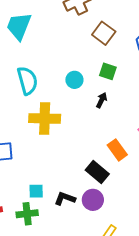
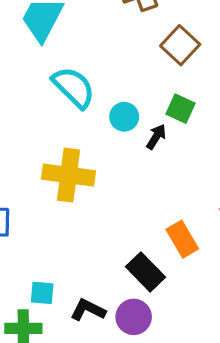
cyan semicircle: (27, 81) -> (74, 87), moved, turned -36
black arrow: (102, 100) -> (156, 137), moved

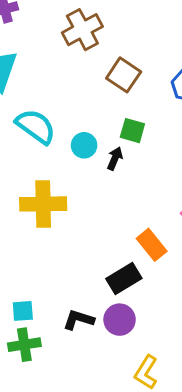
black rectangle: (146, 272) -> (124, 279), turned -68
cyan square: (42, 293) -> (23, 311), moved

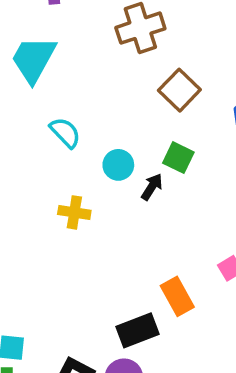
cyan semicircle: (36, 126) -> (65, 132), size x0.7
yellow cross: (43, 204) -> (74, 212), moved, size x0.6

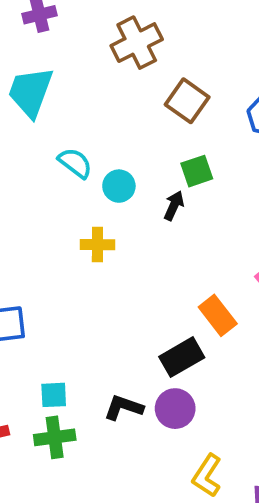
green square: (178, 158) -> (197, 171), turned -36
cyan circle: (118, 165) -> (119, 186), moved

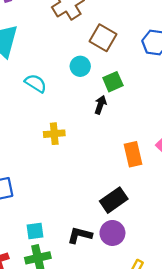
cyan circle: (119, 186) -> (80, 66), moved
orange rectangle: (218, 315) -> (133, 154), moved, turned 30

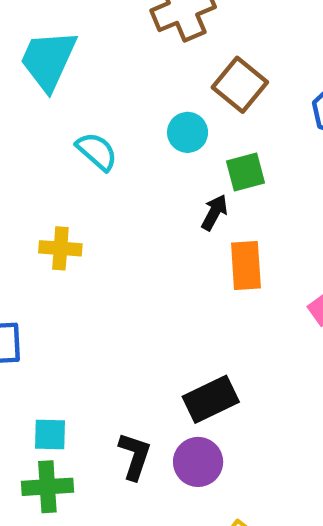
yellow cross: (54, 134) -> (60, 248), moved
orange rectangle: (133, 154) -> (246, 266), moved
black L-shape: (80, 235) -> (135, 456), turned 85

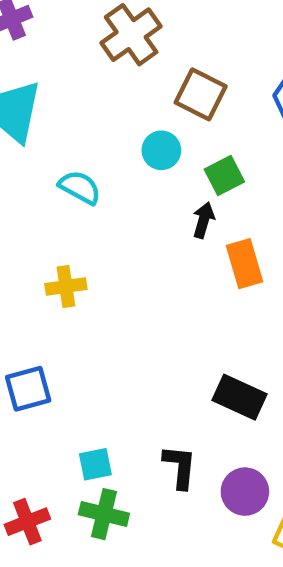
black rectangle: (211, 399) -> (239, 397), turned 63
purple circle: (198, 462) -> (245, 492), moved
green cross: (47, 487) -> (104, 514), turned 30

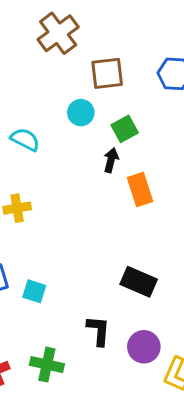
brown square: (201, 94) -> (107, 73), turned -32
cyan square: (95, 464) -> (34, 291), moved, turned 30

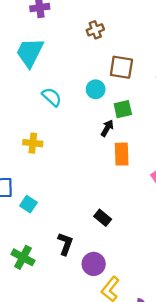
brown cross: (58, 33) -> (95, 30), size x0.6
black rectangle: (139, 282) -> (103, 218), size x0.7

